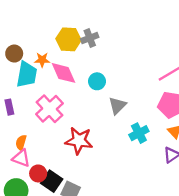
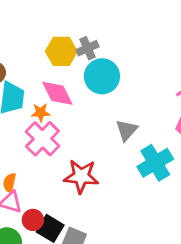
orange star: (42, 60) -> (41, 113), moved
cyan circle: (97, 81) -> (102, 76), moved, size x1.6
cyan cross: (139, 133) -> (155, 163), size x1.4

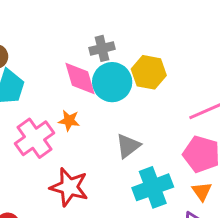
yellow hexagon: (61, 51) -> (149, 72), moved
pink diamond: (57, 93) -> (80, 78), moved
orange star: (41, 113) -> (69, 121), moved

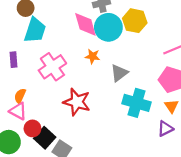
orange star: (69, 121) -> (93, 56), moved
cyan cross: (153, 187) -> (136, 103), turned 36

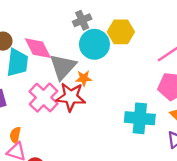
pink diamond: (85, 24) -> (38, 48), moved
gray triangle: (119, 73) -> (63, 67), moved, size x1.4
red star: (77, 102) -> (71, 97), moved

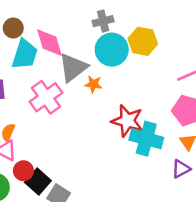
red star: (71, 97) -> (127, 121), moved

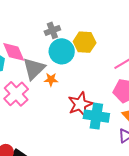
red star: (127, 121) -> (80, 104), turned -30

